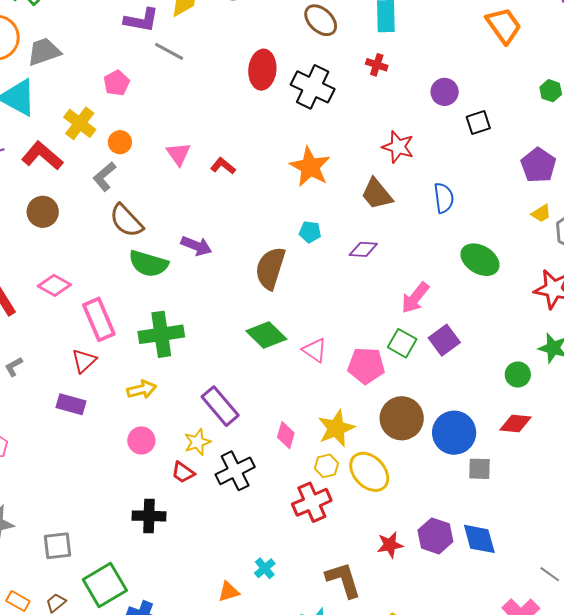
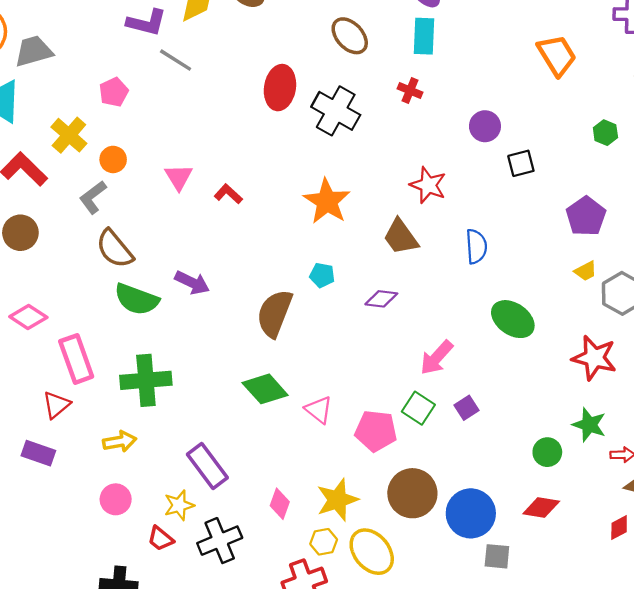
purple square: (444, 340) -> (466, 408), size x0.7

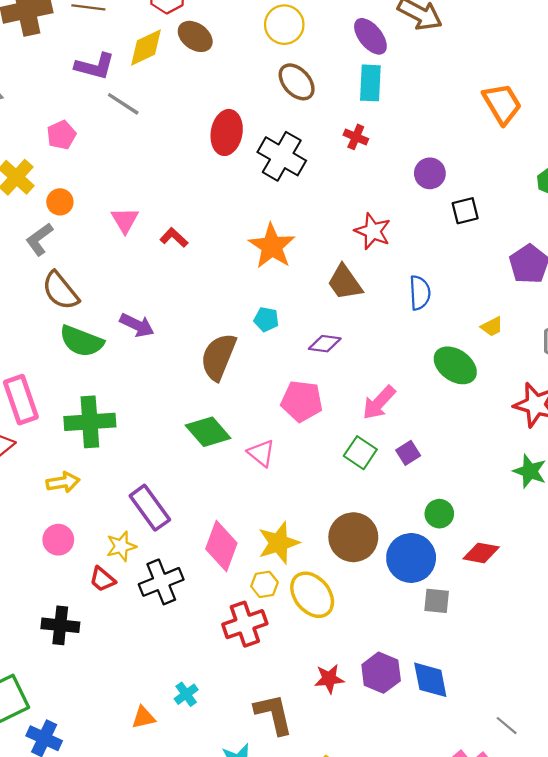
yellow trapezoid: (586, 271) -> (492, 327), moved
pink pentagon: (376, 431) -> (302, 401), moved
green circle: (547, 452) -> (439, 514), moved
pink diamond: (280, 504) -> (221, 546), size x1.6

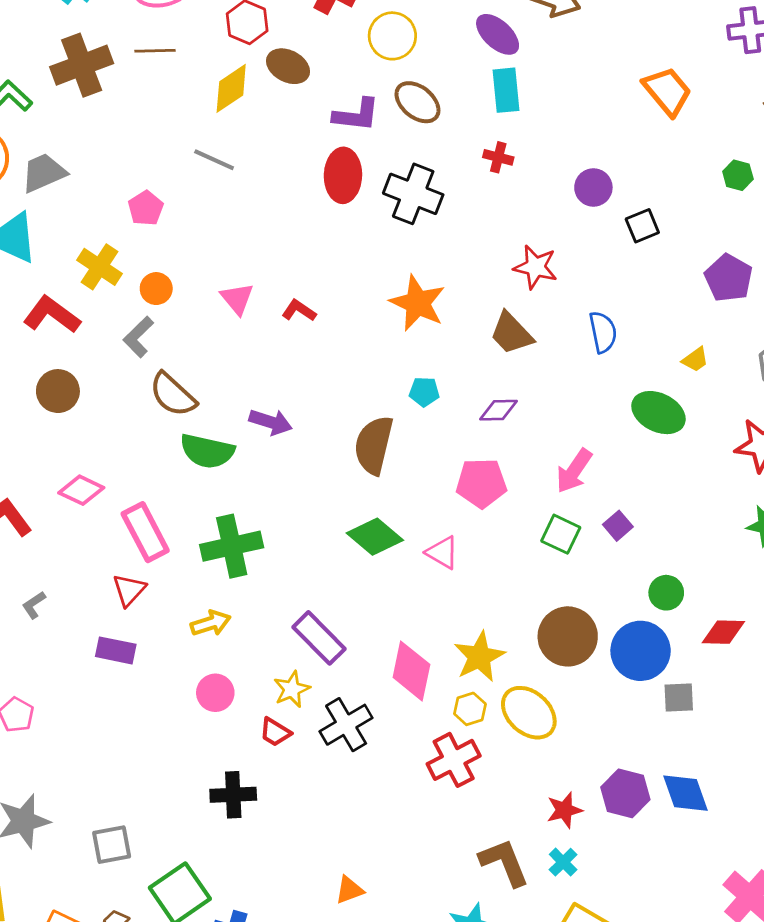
purple L-shape: (95, 66) -> (356, 115), moved
cyan cross: (186, 694) -> (563, 862), moved

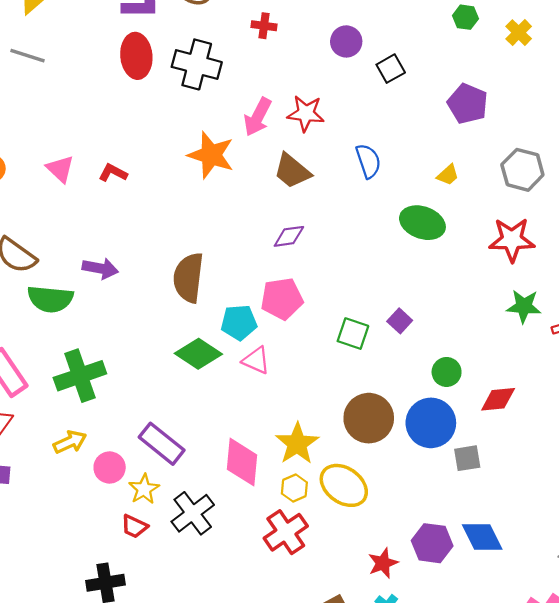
cyan pentagon: (424, 392) -> (239, 322), moved, size x1.4
pink arrow: (574, 471) -> (258, 117), moved
pink circle: (215, 693) -> (110, 467), moved

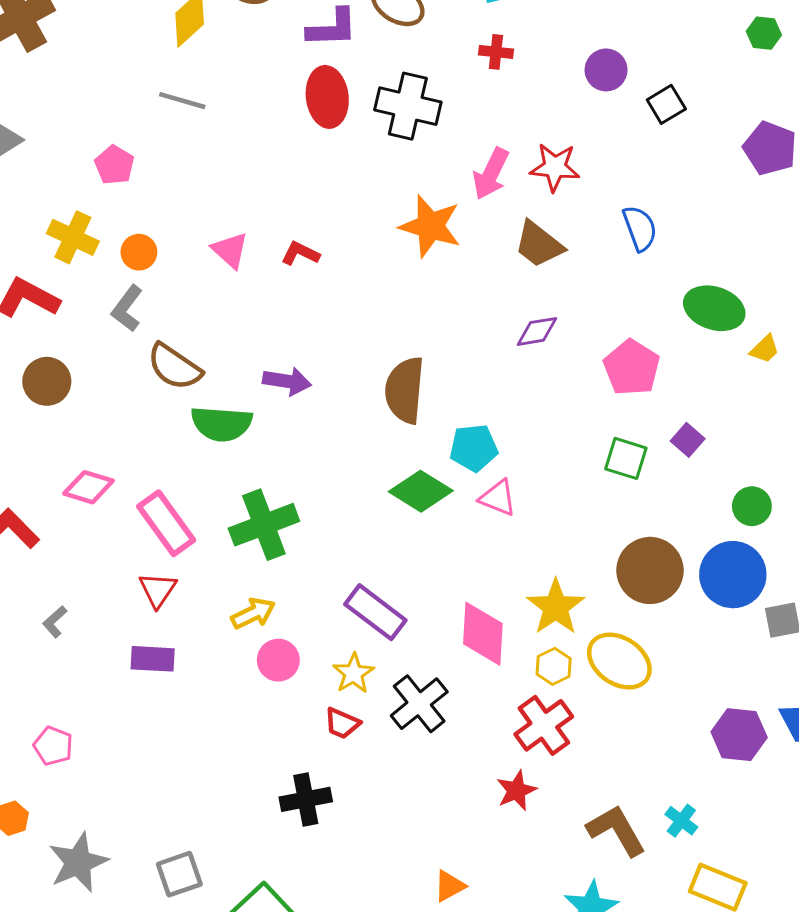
yellow trapezoid: (448, 175) -> (765, 349), moved
pink pentagon: (282, 299) -> (632, 368), moved, turned -30
pink circle: (110, 467) -> (278, 660), moved
red star: (383, 563) -> (516, 791), moved

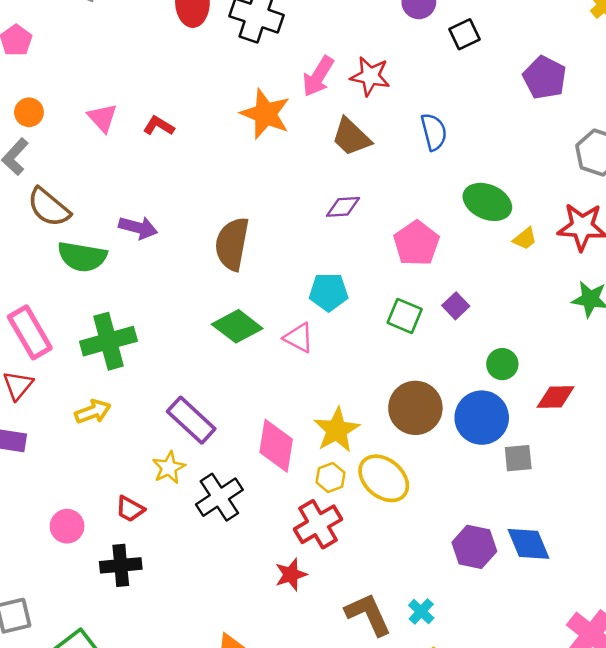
cyan pentagon: (474, 448) -> (329, 292), moved
pink circle: (278, 660) -> (67, 526), moved
red trapezoid: (342, 723) -> (130, 509), moved

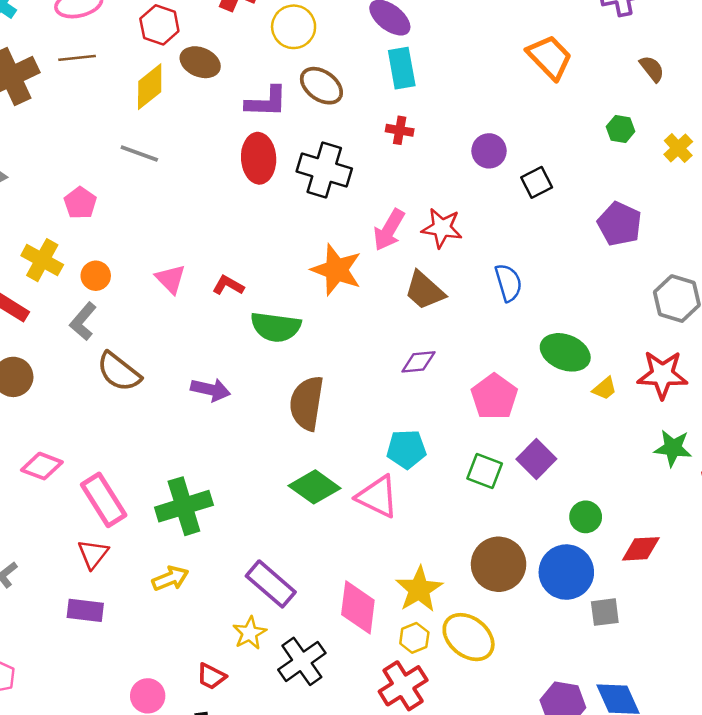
green semicircle: (82, 257) -> (276, 327), moved
purple square: (456, 306) -> (536, 459), size x1.4
pink triangle: (299, 338) -> (377, 497), size x1.4

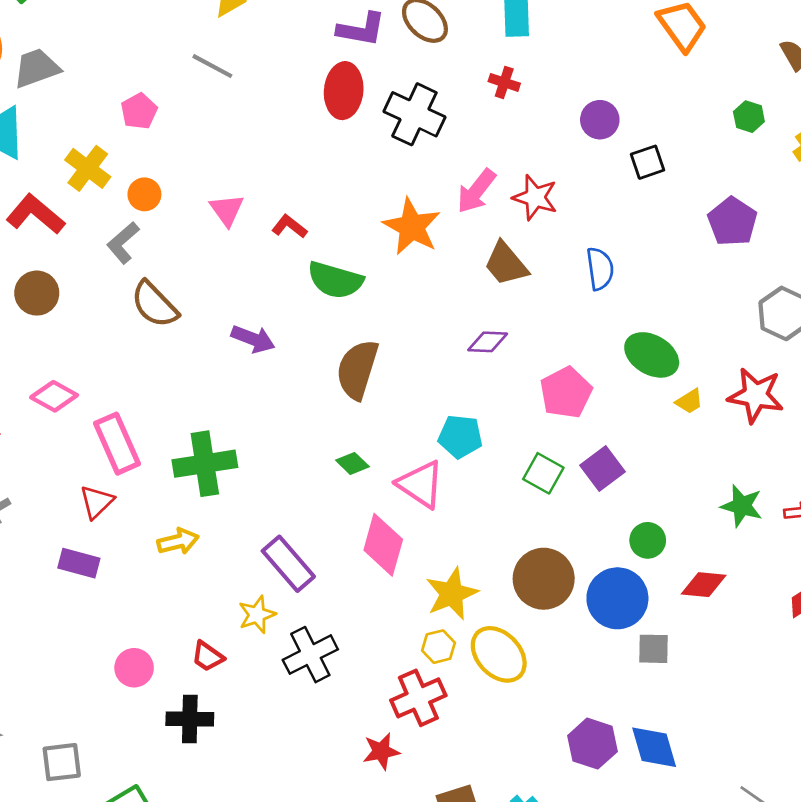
green star: (673, 448) -> (742, 506), moved
green diamond: (315, 487) -> (352, 463), size x0.6
pink diamond: (358, 607) -> (383, 545), moved

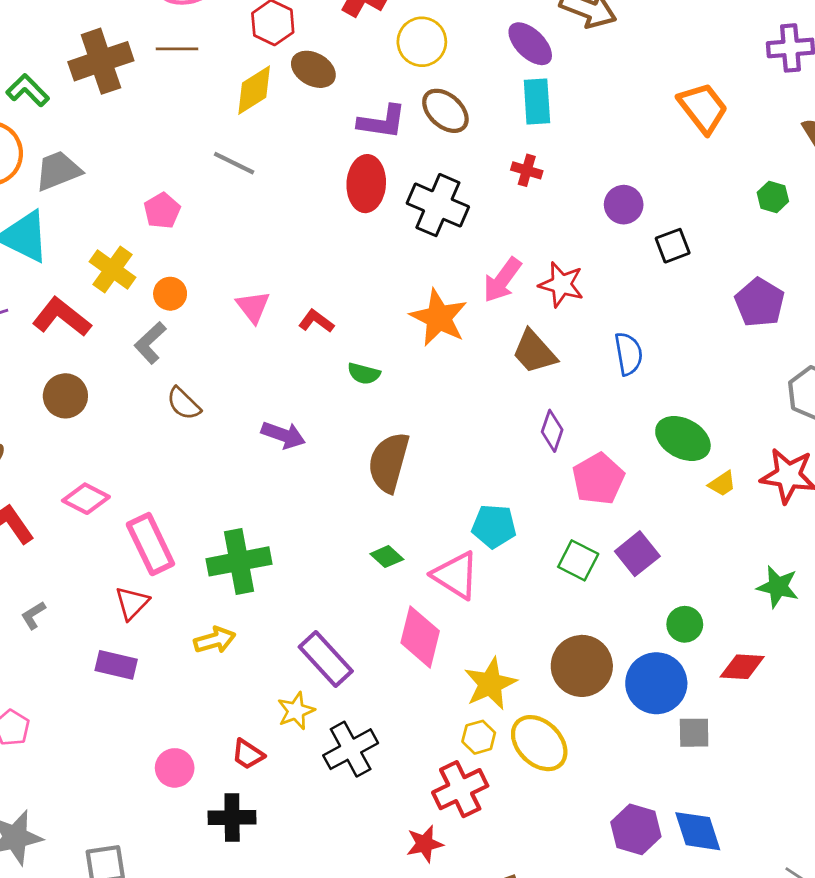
green semicircle: (335, 280) -> (364, 374), size x0.6
brown semicircle: (154, 304) -> (184, 404), size x0.7
purple diamond: (488, 342) -> (552, 431), moved, turned -72

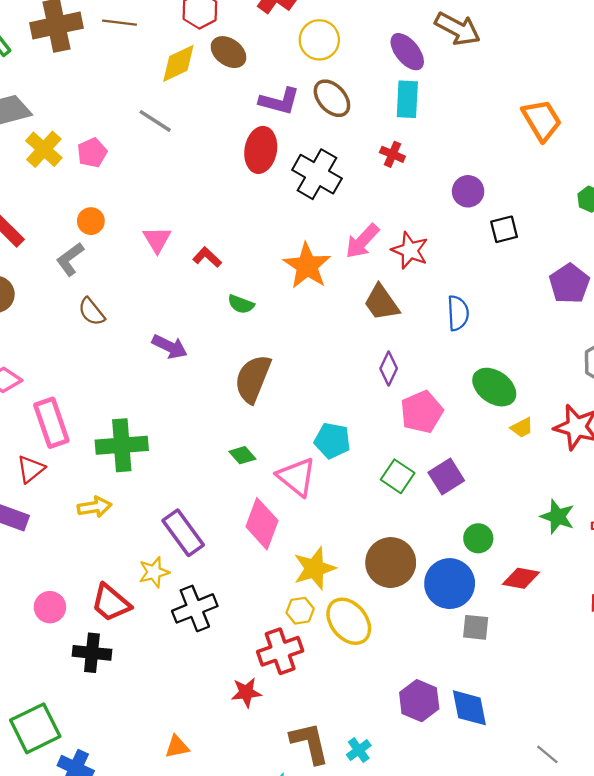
yellow cross: (113, 269) -> (44, 149), moved
red trapezoid: (248, 754) -> (111, 603), size x1.5

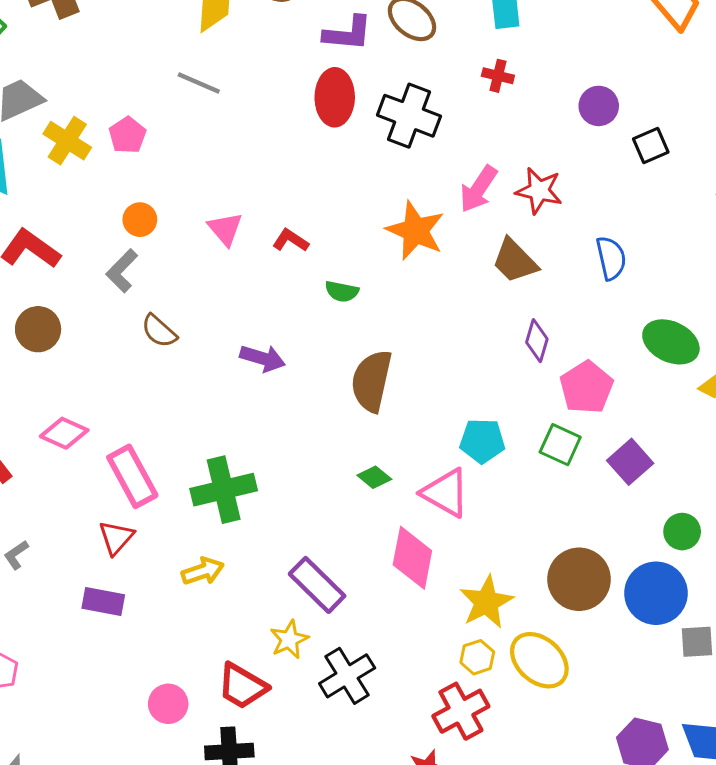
green square: (398, 476) -> (560, 445), moved

